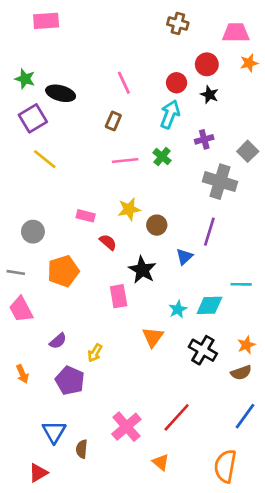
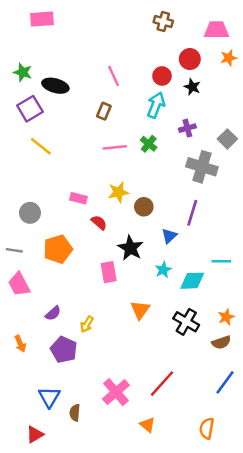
cyan star: (178, 309) -> (163, 270), moved
orange semicircle: (225, 466) -> (207, 428), size x0.7

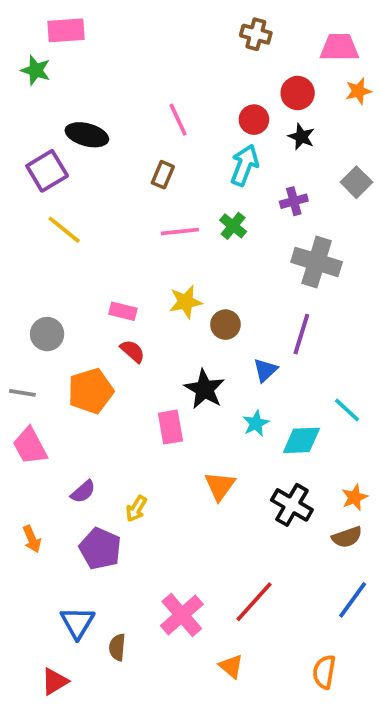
green star: (23, 72) -> (36, 70), moved
gray square: (227, 139) -> (356, 182), moved
red semicircle: (99, 223) -> (132, 351), moved
cyan line: (221, 261) -> (347, 410), turned 42

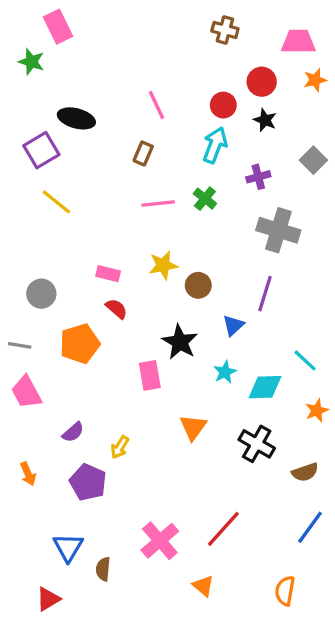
pink rectangle: (66, 30) -> (58, 27), turned 68
orange star: (355, 497) -> (317, 410), moved

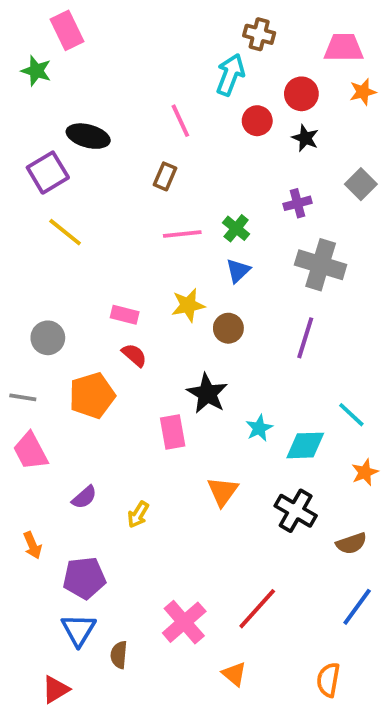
cyan arrow: (215, 145) -> (230, 75), moved
blue triangle: (233, 325) -> (238, 271), moved
purple pentagon: (88, 482) -> (84, 578), moved, turned -30

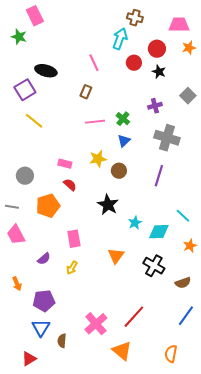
pink rectangle: (173, 432) -> (74, 239), moved
orange triangle: (234, 674) -> (122, 351), size x1.5

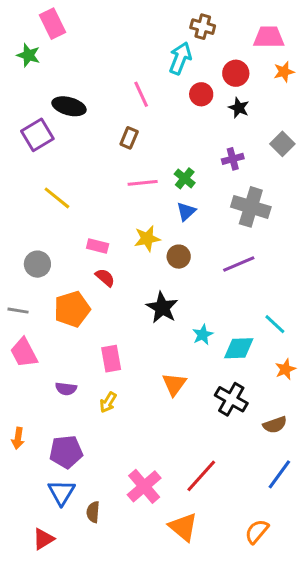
yellow line: (34, 121) -> (57, 198), moved
purple line: (159, 176) -> (239, 264), turned 50
purple semicircle: (44, 259) -> (66, 389), turned 48
orange arrow: (17, 284) -> (18, 438), moved, turned 32
orange semicircle: (171, 354) -> (257, 531), turned 30

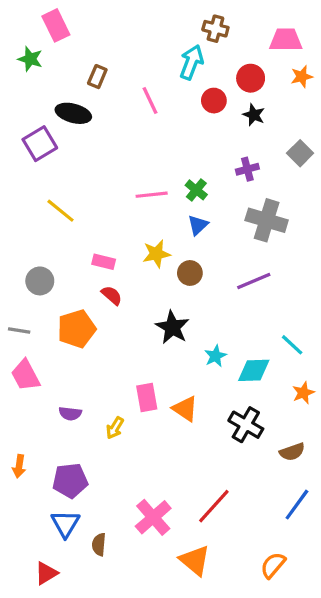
brown rectangle: (129, 138) -> (97, 77), moved
pink rectangle: (111, 359) -> (147, 398), moved
orange triangle: (174, 384) -> (185, 409), turned -32

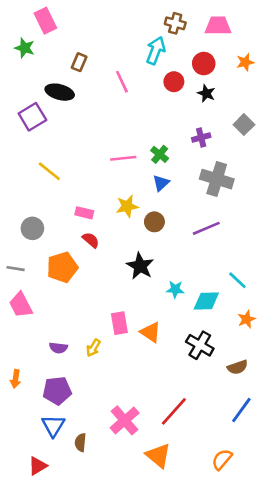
pink trapezoid: (286, 40) -> (218, 26), moved
cyan star: (215, 356) -> (175, 289), turned 30
purple semicircle: (70, 414) -> (58, 348), moved

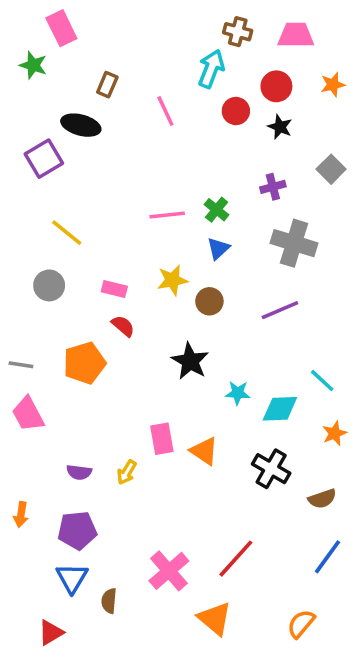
gray circle: (32, 228) -> (49, 285), moved

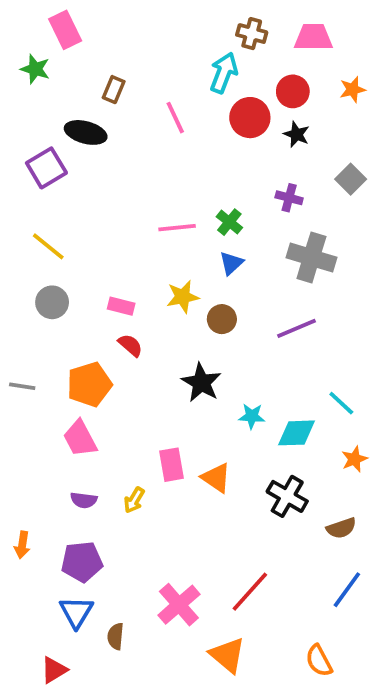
red circle: (236, 111) -> (250, 118), size x1.4
purple cross: (273, 187) -> (289, 198), turned 30
yellow line: (67, 233) -> (48, 246), moved
pink trapezoid: (28, 414) -> (80, 439), moved
orange semicircle: (301, 624) -> (319, 661), turned -68

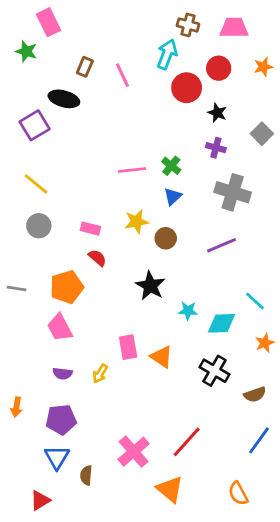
pink line: (175, 118) -> (122, 75), moved
black star: (297, 134) -> (217, 113), moved

